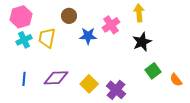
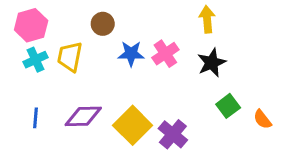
pink cross: (111, 25) -> (165, 54), moved
yellow square: (89, 84) -> (133, 125), size x1.4

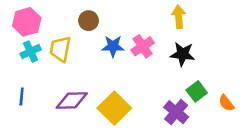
black star: (212, 63) -> (183, 54), turned 30
blue line: (36, 118) -> (22, 97), moved
purple cross: (173, 134) -> (176, 112), moved

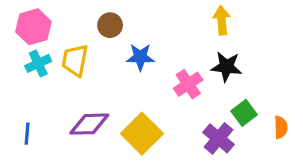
pink cross: (143, 46) -> (188, 84), moved
blue line: (22, 97) -> (27, 134), moved
orange semicircle: (226, 103) -> (281, 127), turned -144

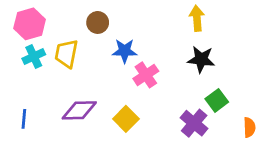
pink cross: (188, 84) -> (146, 75), moved
orange semicircle: (281, 127) -> (249, 127), moved
yellow square: (142, 134) -> (126, 119), size x0.7

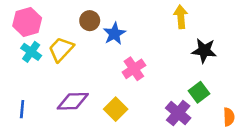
blue star: (125, 51) -> (114, 34), moved, turned -30
yellow trapezoid: (66, 54) -> (61, 49), turned 32
cyan cross: (34, 57) -> (31, 52), turned -30
black star: (201, 59) -> (204, 51), moved

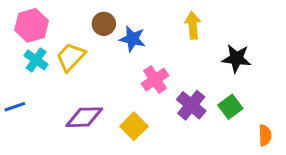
yellow arrow: (181, 17) -> (193, 25), moved
blue star: (114, 34) -> (132, 39), turned -30
blue line: (22, 109) -> (15, 107), moved, turned 66
purple cross: (178, 113) -> (191, 105), moved

